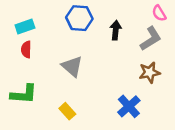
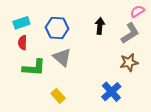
pink semicircle: (159, 13) -> (137, 11), turned 88
blue hexagon: (79, 18) -> (57, 28), moved
green L-shape: (24, 94) -> (34, 68), moved

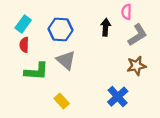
pink semicircle: (137, 11) -> (126, 12), moved, turned -56
cyan rectangle: (21, 23) -> (23, 24), turned -35

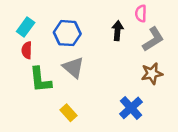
green L-shape: (36, 71) -> (40, 80), turned 80

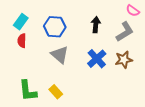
pink semicircle: (141, 13) -> (133, 11), moved, turned -56
green L-shape: (40, 80) -> (28, 91), moved
blue cross: (131, 108) -> (97, 59), moved

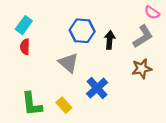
black arrow: (96, 25) -> (110, 40), moved
blue hexagon: (55, 27) -> (82, 31), moved
blue cross: (97, 59) -> (97, 88), moved

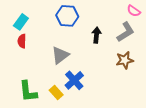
blue hexagon: (82, 31) -> (67, 16), moved
gray triangle: (68, 63) -> (60, 55), turned 42
blue cross: (97, 88) -> (74, 80), moved

